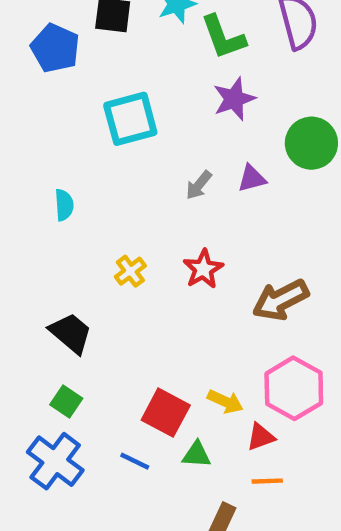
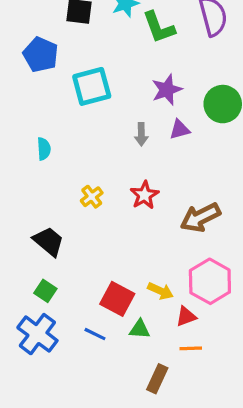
blue pentagon: (55, 48) -> (41, 55), moved
purple star: (234, 99) -> (167, 90), moved
gray arrow: (199, 185) -> (141, 134), turned -40

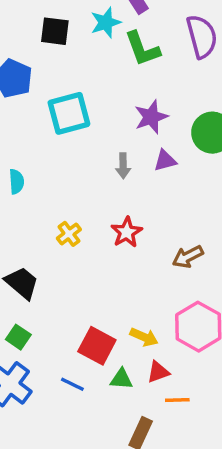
brown arrow: (200, 217) -> (188, 257), size x0.7
red triangle: (186, 316) -> (158, 372), moved

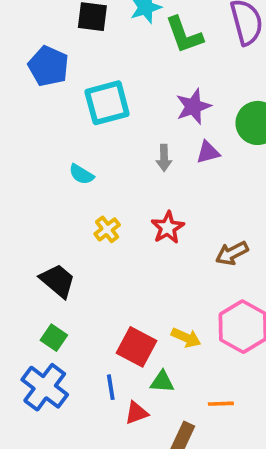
cyan semicircle: (17, 182) -> (81, 174), moved, turned 125
red triangle: (158, 372) -> (136, 413), moved
blue line: (72, 384) -> (111, 387), turned 55

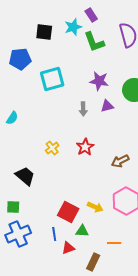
blue pentagon: (48, 66) -> (20, 59), turned -30
purple star: (193, 106) -> (99, 81), turned 30
cyan semicircle: (81, 174) -> (12, 118), moved, turned -88
green square: (54, 338) -> (13, 207), moved, turned -32
blue cross: (45, 387) -> (18, 234), turned 30

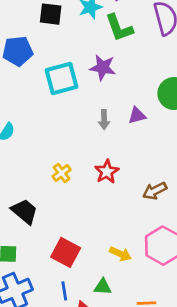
purple star: (99, 81) -> (103, 67), moved
red square: (68, 212) -> (66, 252), moved

